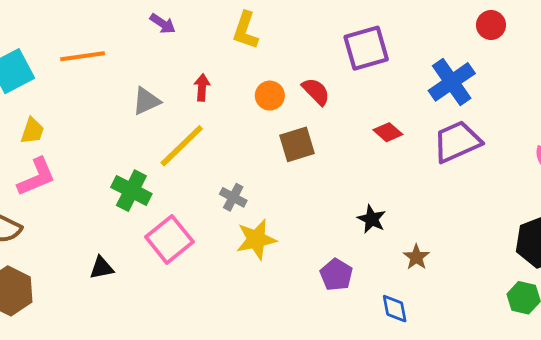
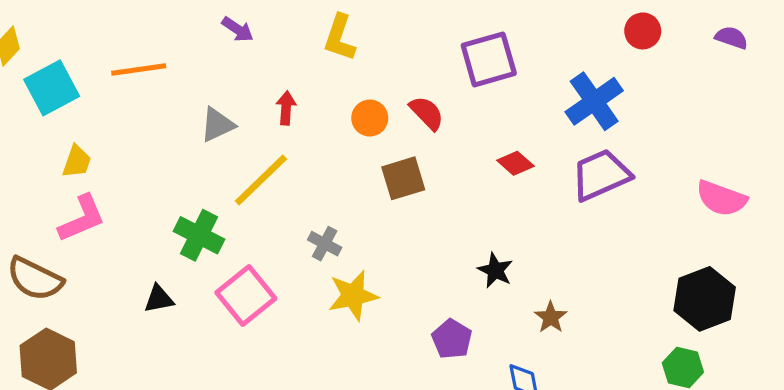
black triangle: (102, 268) -> (159, 299), moved

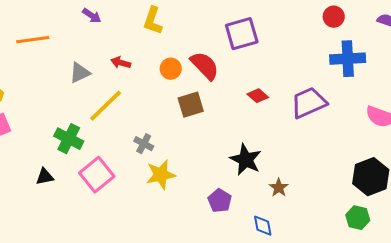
blue cross: (594, 101) -> (348, 59), moved, turned 32
red arrow: (286, 108) -> (121, 63), turned -78
red semicircle: (427, 113) -> (205, 66), size x1.4
black star: (495, 270) -> (246, 160), size x1.5

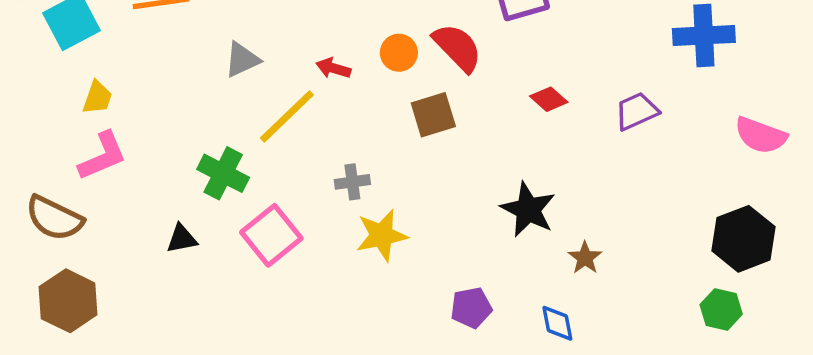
red arrow: (121, 63) -> (333, 68), moved
purple trapezoid: (309, 103) -> (637, 111), size x0.7
gray cross: (144, 144) -> (352, 182), turned -36
purple pentagon: (220, 201) -> (471, 308), moved, turned 30

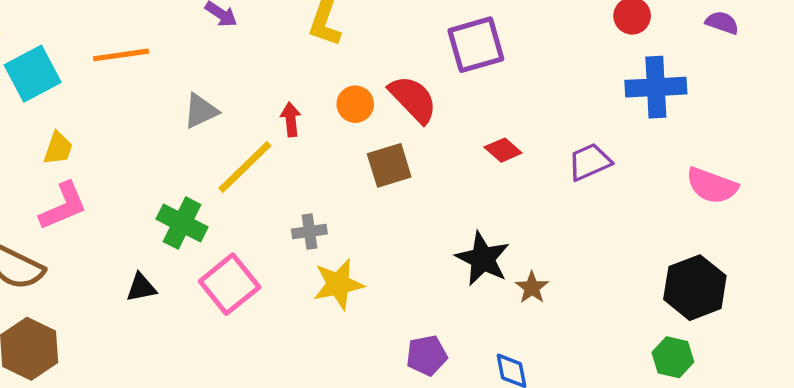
red arrow: (333, 68) -> (291, 119), turned 68
brown star: (585, 258) -> (532, 288), moved

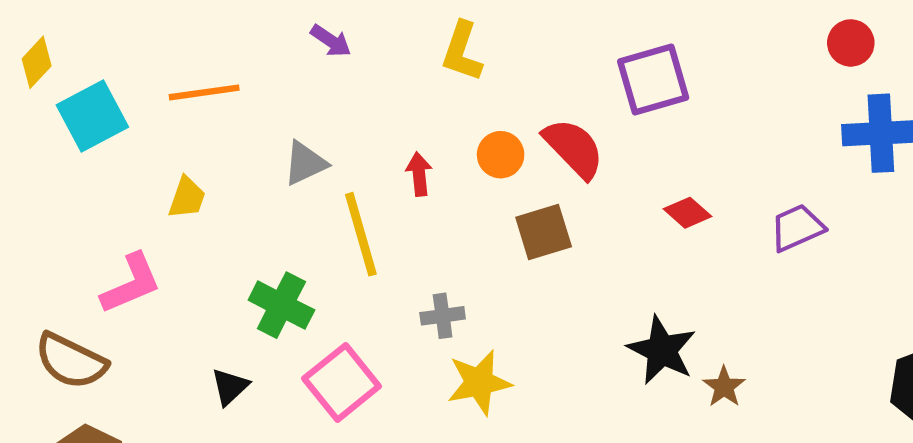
yellow trapezoid: (58, 148) -> (187, 198), moved
yellow line: (245, 167) -> (361, 234), turned -62
black triangle: (141, 288) -> (230, 387), turned -32

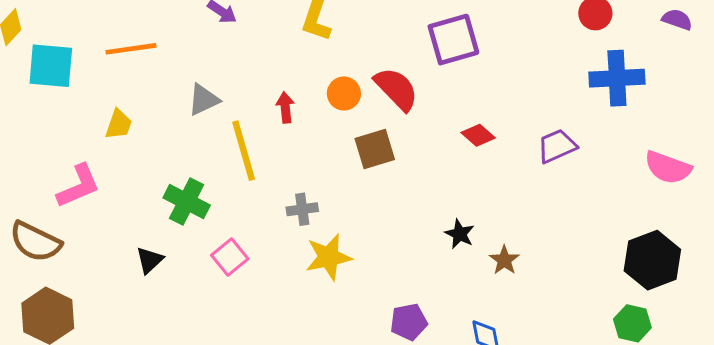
cyan square: (92, 116) -> (51, 66), turned 33
black star: (662, 350) -> (460, 234), size x0.6
pink square: (342, 382) -> (230, 257), size x0.7

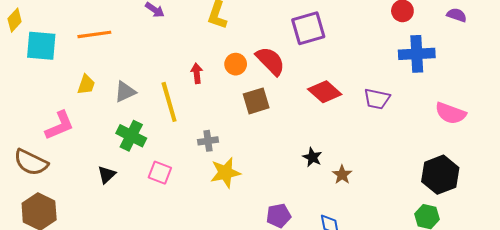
gray triangle: (204, 100) -> (125, 92), moved
red diamond: (478, 135) -> (325, 92), size x1.5
purple trapezoid: (557, 146) -> (377, 99), turned -144
pink square: (230, 257) -> (160, 173), turned -30

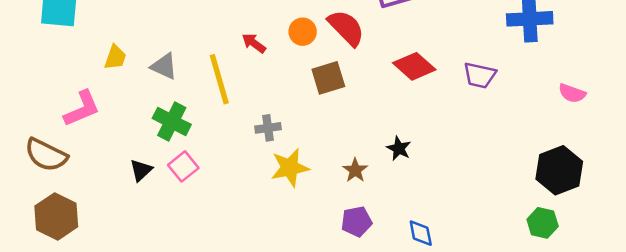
red arrow: (197, 73) -> (254, 43), turned -48
gray triangle: (125, 92) -> (164, 66), turned 50
pink semicircle: (451, 113) -> (572, 93), size x0.7
pink square: (160, 173) -> (183, 166), moved, turned 30
brown star: (342, 175) -> (355, 170), moved

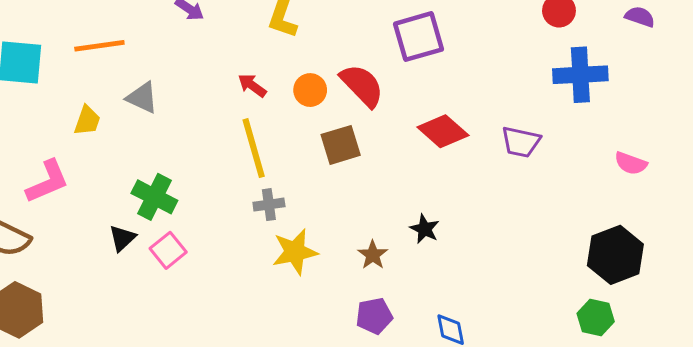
red arrow: (254, 43) -> (252, 85), moved
gray triangle: (164, 66) -> (142, 98), moved
yellow line: (219, 79) -> (254, 148), moved
black triangle: (141, 170) -> (122, 238), moved

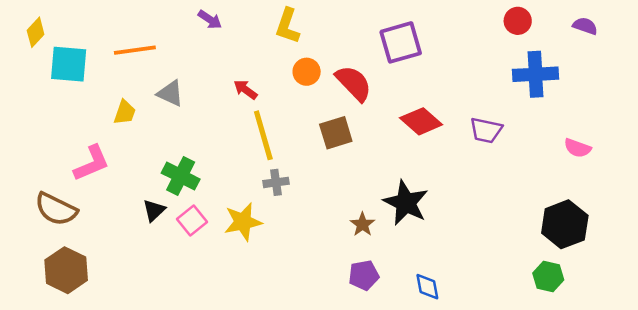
red arrow: (252, 85) -> (245, 90), moved
orange circle: (310, 90) -> (307, 72), moved
black star: (425, 229) -> (406, 203), size x1.8
yellow star: (295, 252) -> (243, 222), moved

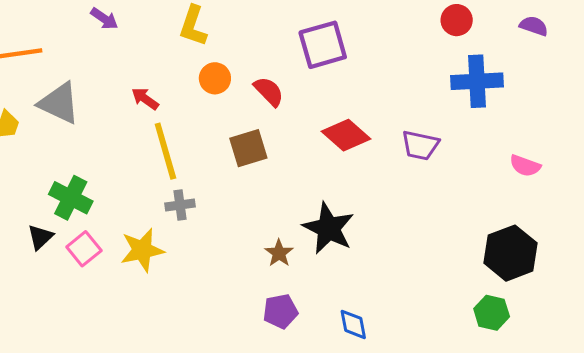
red semicircle: (354, 83) -> (269, 91), size x0.7
gray triangle: (170, 93) -> (59, 103), size x1.4

